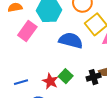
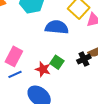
pink rectangle: (27, 31) -> (14, 56), moved

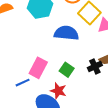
pink rectangle: (14, 56) -> (38, 68), moved
red star: (43, 69) -> (58, 91), moved

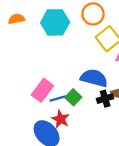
blue semicircle: (66, 33) -> (94, 78), moved
blue line: (23, 83) -> (58, 99), moved

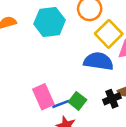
blue semicircle: (94, 78) -> (98, 61), moved
pink rectangle: (42, 90) -> (43, 97), turned -55

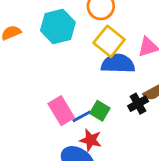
yellow square: (109, 34) -> (109, 41), moved

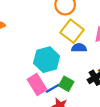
cyan hexagon: (58, 26) -> (47, 60), moved
blue semicircle: (118, 64) -> (79, 48), size x0.6

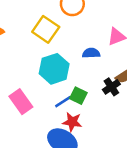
yellow square: (72, 31) -> (46, 29), moved
pink rectangle: (37, 84) -> (21, 102), moved

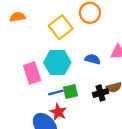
green square: (78, 96) -> (71, 92), turned 32
pink rectangle: (21, 102) -> (32, 73), moved

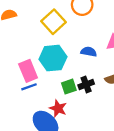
blue line: (56, 93) -> (29, 87), moved
black cross: (101, 93) -> (86, 84), moved

